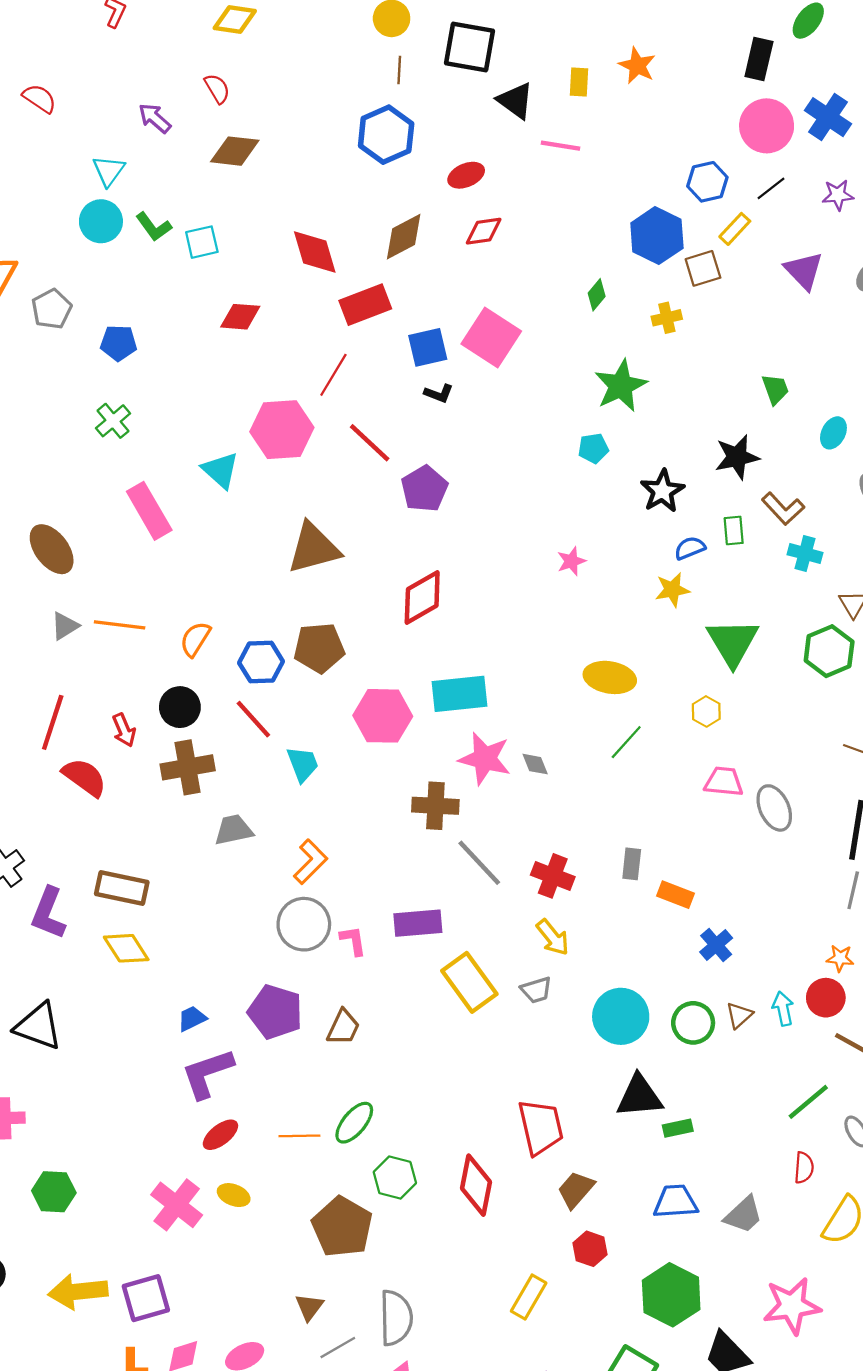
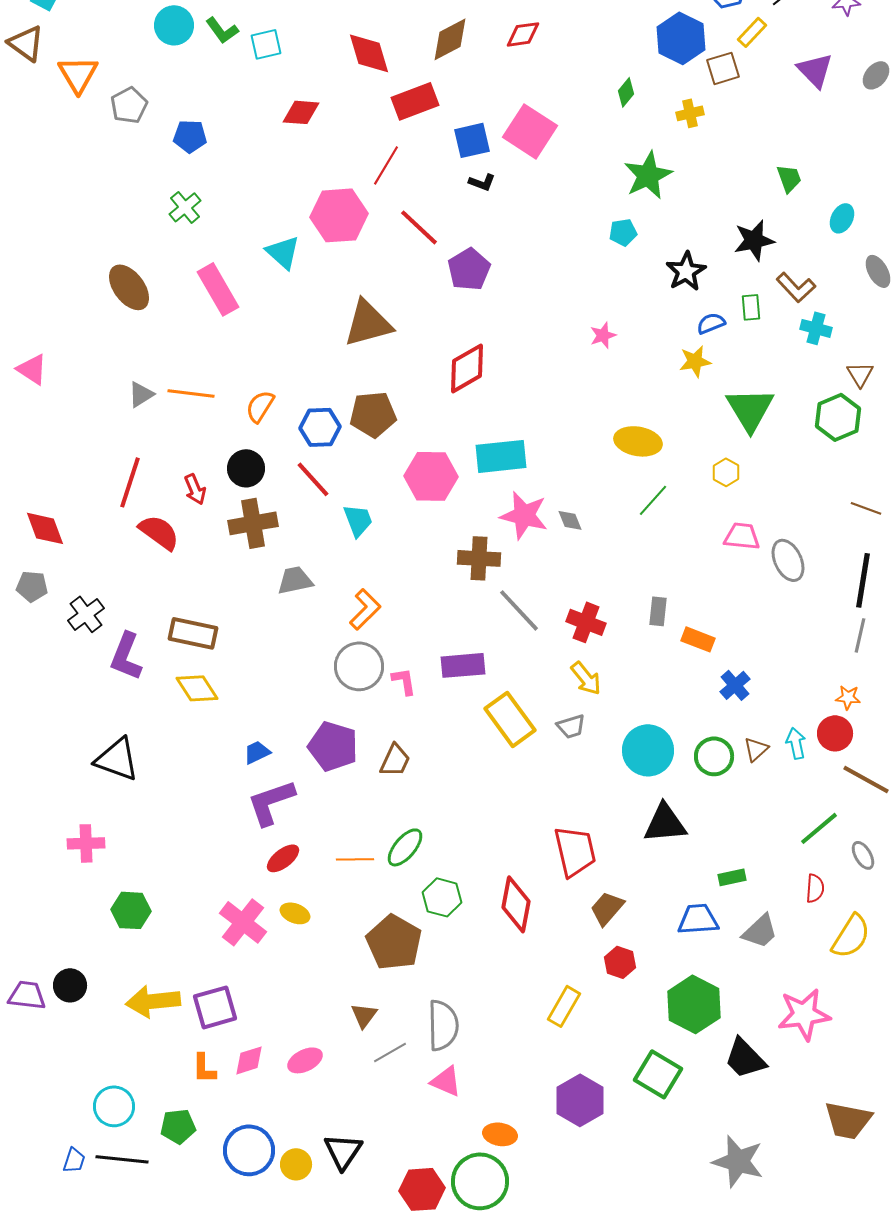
brown ellipse: (52, 549) -> (129, 287), moved
green rectangle: (678, 1128) -> (732, 877), moved

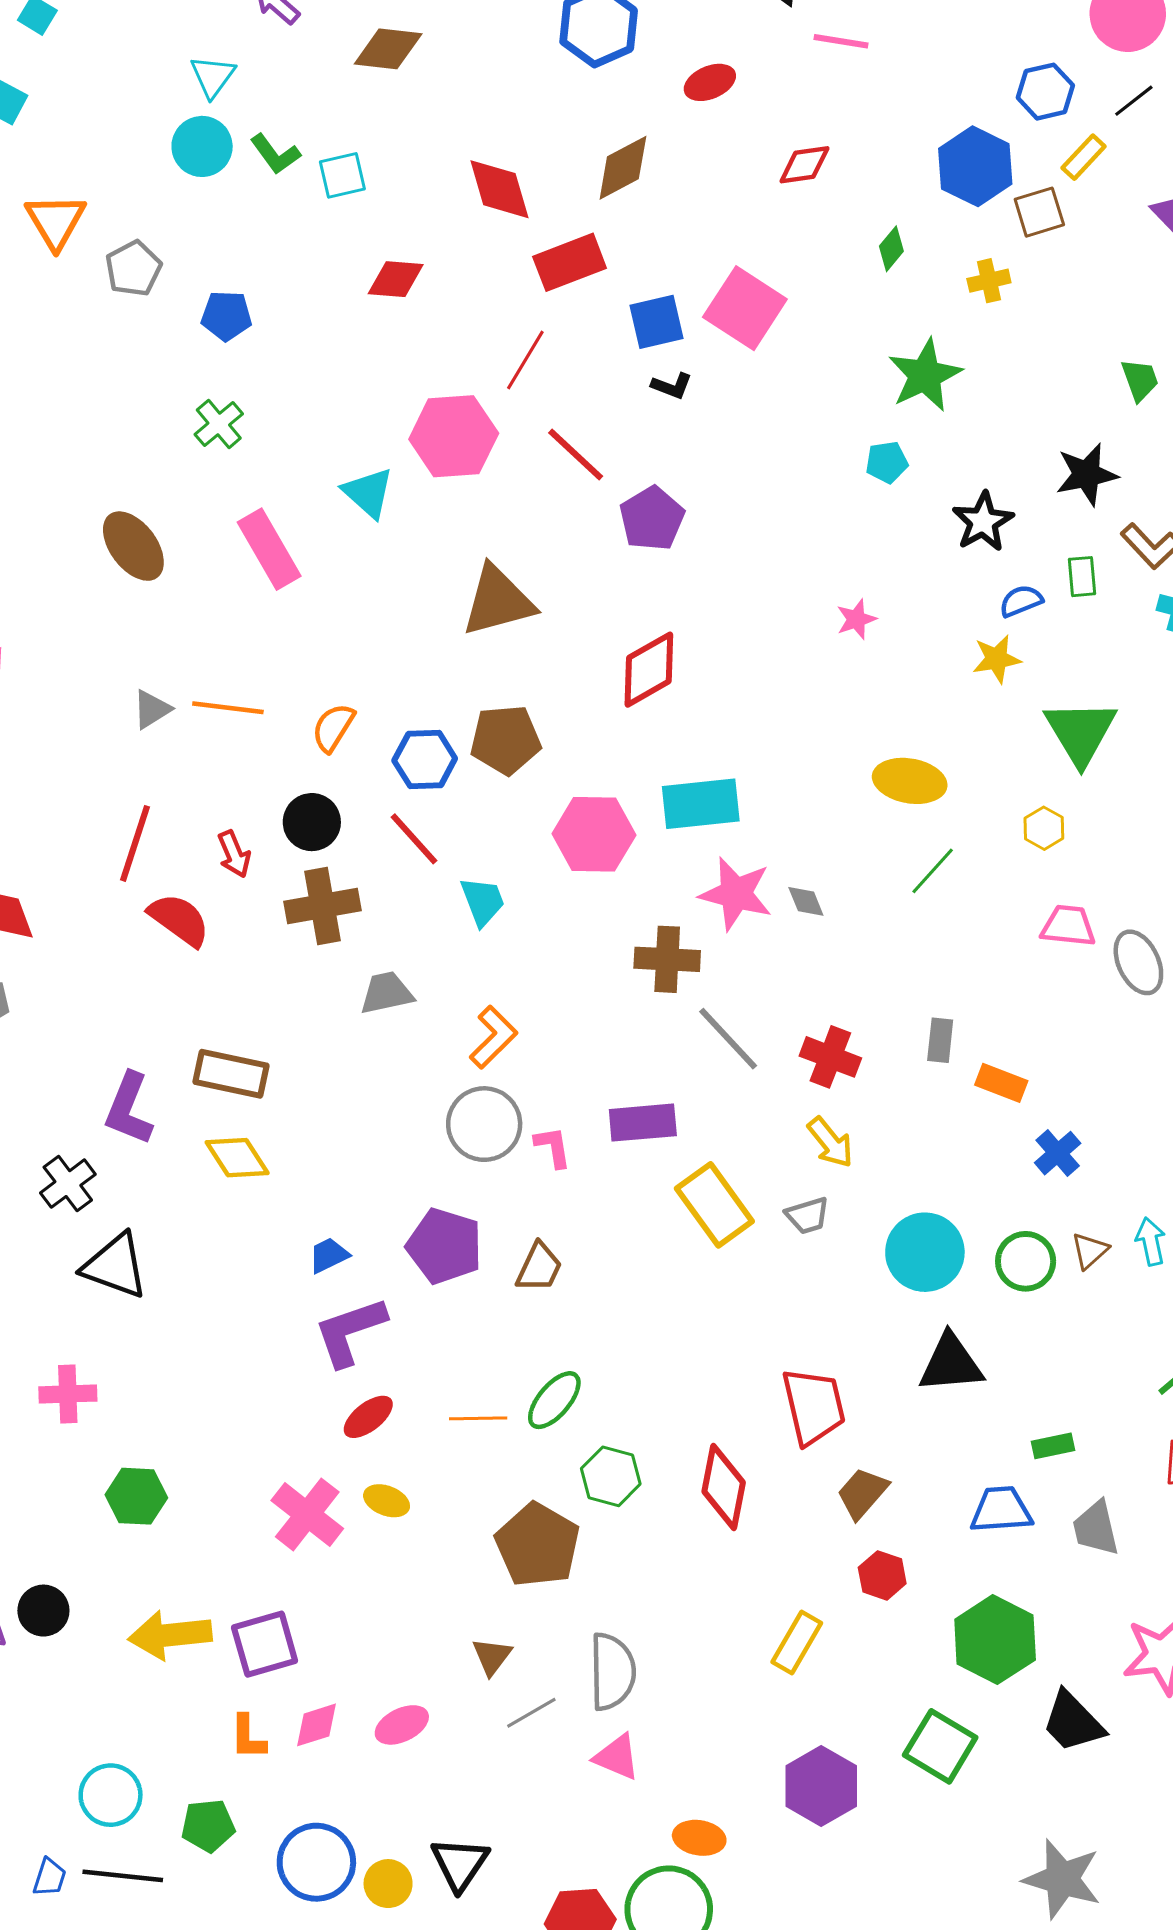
red diamond: (523, 34) -> (804, 165), moved
black cross: (86, 614) -> (68, 1184), moved
gray trapezoid: (760, 931) -> (1096, 1528), turned 120

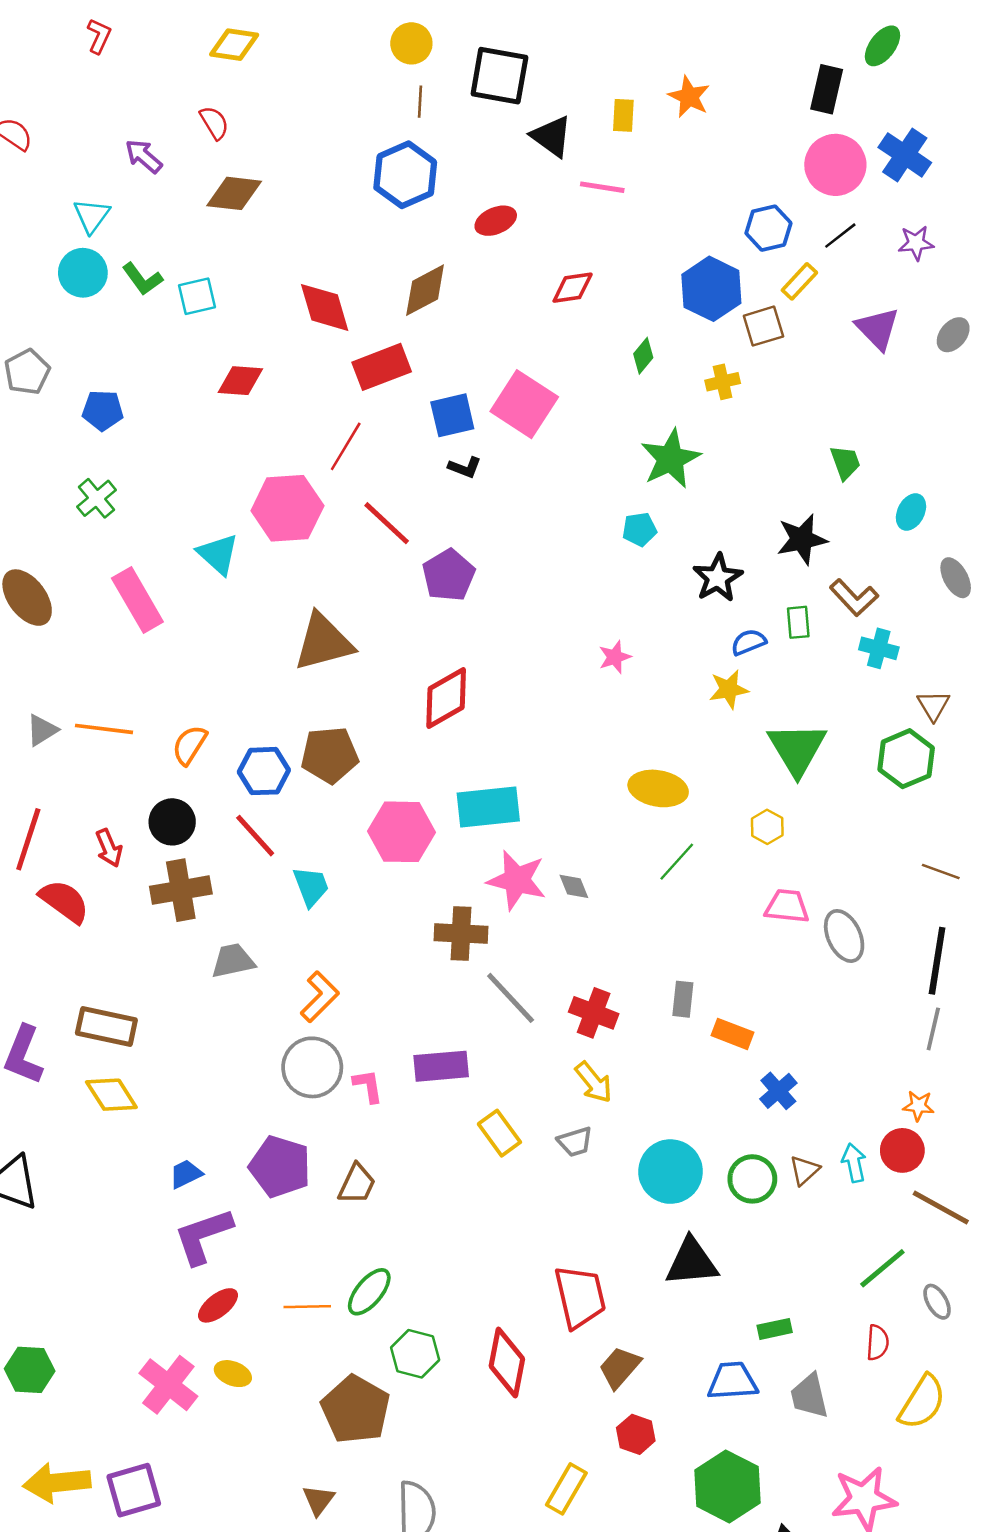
yellow rectangle: (714, 1205) -> (499, 1133), size x0.7

